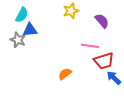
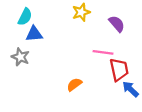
gray star: (18, 40) -> (20, 57), moved
red trapezoid: (104, 61) -> (119, 70), turned -85

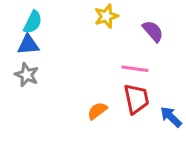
blue triangle: (34, 34) -> (28, 45), moved
red trapezoid: (119, 70) -> (136, 99), moved

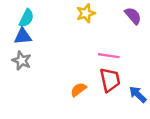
purple semicircle: (153, 31) -> (133, 16), moved

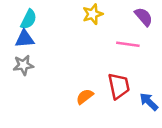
pink line: (109, 56) -> (128, 44), moved
gray star: (22, 61) -> (23, 65), turned -30

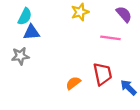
blue triangle: (25, 39) -> (32, 32), moved

